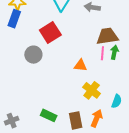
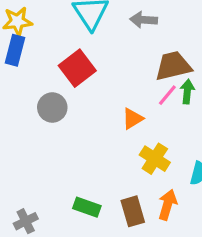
pink line: (102, 53) -> (167, 95), turned 40
orange triangle: (80, 65) -> (133, 119), turned -32

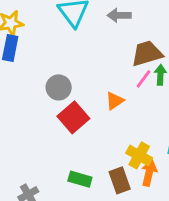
red square: (77, 68) -> (73, 117), moved
gray circle: (52, 107) -> (59, 87), moved
yellow cross: (155, 159) -> (139, 155), moved

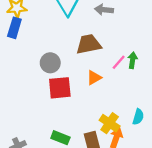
brown trapezoid: (147, 53) -> (89, 44), moved
red square: (73, 117) -> (60, 88), turned 30

